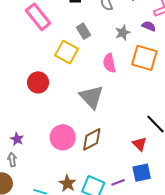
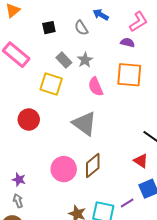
gray star: (123, 33) -> (85, 60), moved

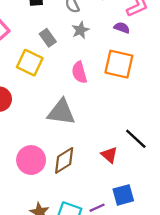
gray star: (85, 60) -> (80, 30), moved
gray triangle: (84, 124) -> (61, 112), turned -36
red triangle: (141, 161) -> (109, 155), moved

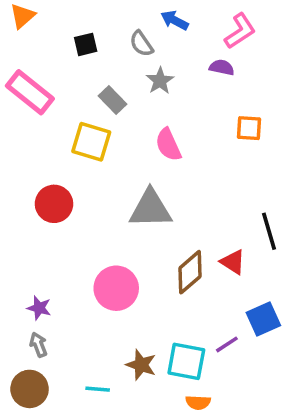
orange square: (119, 64) -> (249, 128), moved, size x0.6
black line: (136, 139) -> (269, 231), turned 40
brown diamond: (64, 160) -> (190, 272), moved

